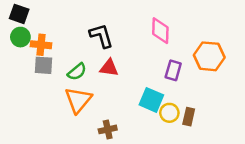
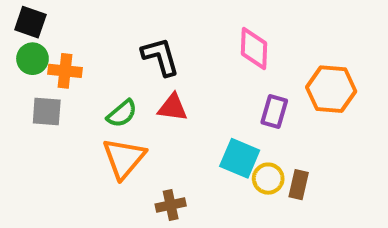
gray square: (44, 65) -> (47, 112), moved

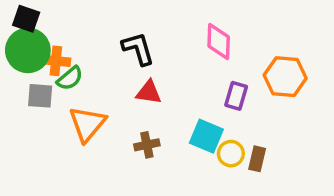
green circle: (32, 59) -> (28, 50), size x1.6
green semicircle: (122, 114) -> (70, 78), moved
orange triangle: (124, 158) -> (87, 124), moved
brown cross: (171, 205) -> (147, 145), moved

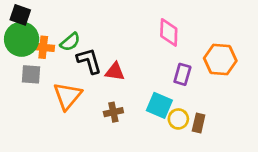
black L-shape: (138, 49) -> (89, 61), moved
green semicircle: (70, 78) -> (70, 42), moved

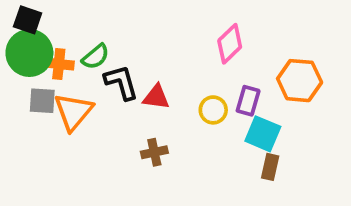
pink diamond: (169, 32) -> (230, 44), turned 44
orange triangle: (68, 96) -> (74, 112), moved
cyan square: (159, 105) -> (263, 134), moved
yellow circle: (178, 119) -> (213, 110), moved

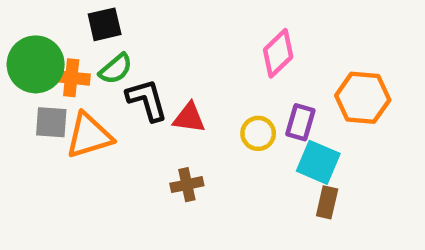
black square: (28, 20) -> (105, 24), moved, turned -32
orange triangle: (74, 112) -> (89, 136), turned 33

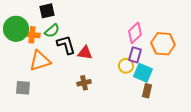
pink diamond: (278, 53) -> (135, 33), moved
gray square: (51, 122) -> (23, 88), moved
yellow circle: (258, 133) -> (126, 66), moved

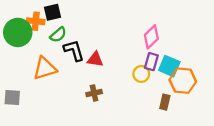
orange cross: (32, 35) -> (36, 21), moved
orange hexagon: (163, 44) -> (183, 81), moved
cyan square: (143, 73) -> (169, 66), moved
gray square: (23, 88) -> (12, 98), moved

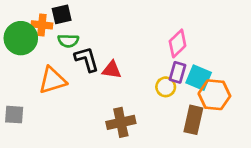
green semicircle: (58, 35) -> (68, 41), turned 42
brown cross: (94, 93) -> (121, 122), moved, size x1.5
brown rectangle: (165, 102) -> (193, 120), size x1.5

